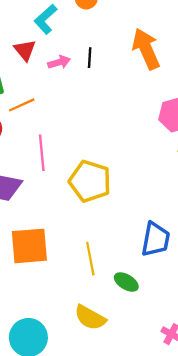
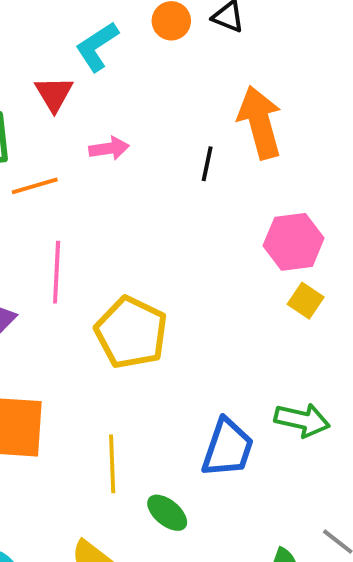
black line: (90, 58) -> (207, 164), moved
pink arrow: (59, 62) -> (109, 148), moved

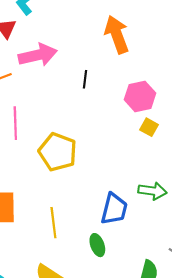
pink arrow: (109, 148) -> (38, 55), size x1.8
black line: (207, 164) -> (85, 79), moved
green ellipse: (167, 513) -> (97, 245), moved, turned 35

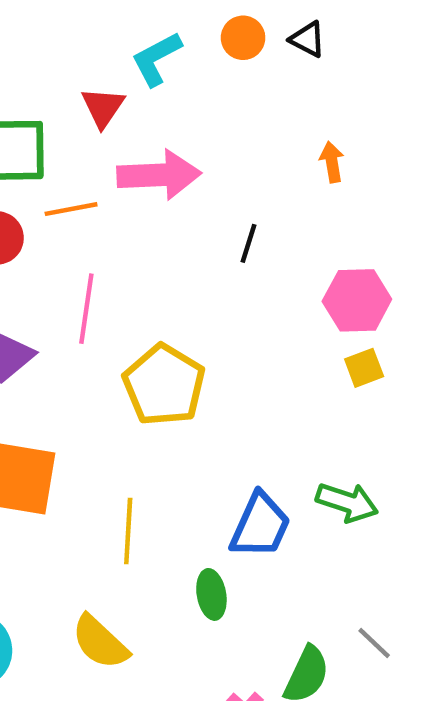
orange arrow: (117, 34) -> (332, 162), size x0.5
yellow square: (149, 127) -> (364, 368), turned 30

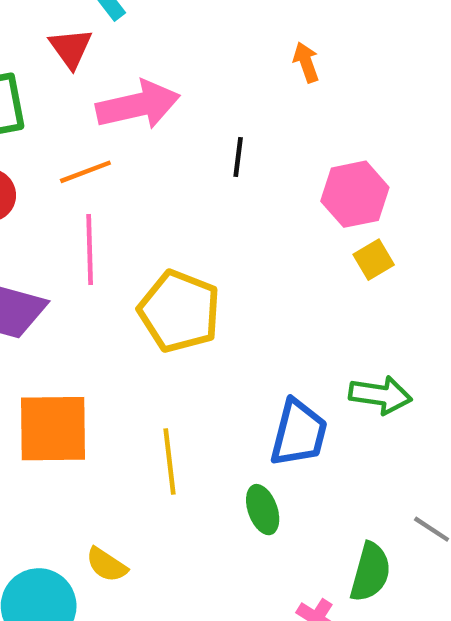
orange line: (71, 209) -> (85, 172), moved
yellow semicircle: (100, 642) -> (107, 565), moved, size x0.7

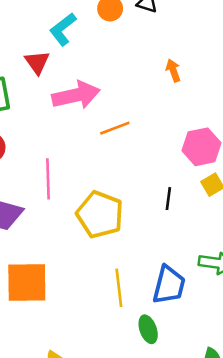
black line: (238, 157) -> (168, 199), moved
orange line: (85, 172) -> (115, 128), moved
yellow line: (169, 461) -> (119, 288), moved

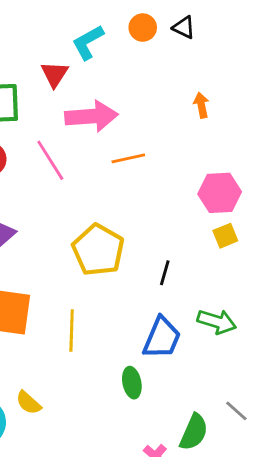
pink line: (48, 179) -> (50, 160), moved, turned -39
black line: (168, 199) -> (165, 273), moved
yellow line: (119, 288) -> (72, 330), moved

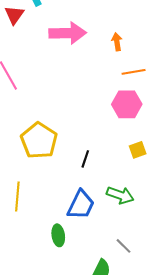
pink arrow: (91, 116) -> (68, 33), moved
orange line: (128, 158) -> (134, 72), moved
yellow square: (225, 236) -> (138, 150), moved
gray line: (236, 411) -> (123, 246), moved

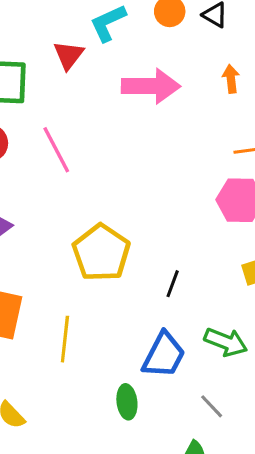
orange arrow: (117, 42) -> (231, 79), moved
gray line: (123, 246) -> (212, 406), moved

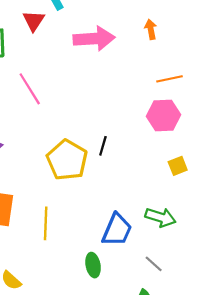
black line: (173, 284) -> (103, 146), moved

